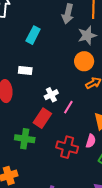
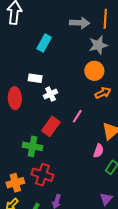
gray arrow: (68, 14) -> (80, 23), turned -102
white cross: (51, 95) -> (50, 94), moved
red cross: (67, 147) -> (42, 175), moved

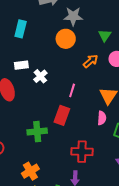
gray star: (98, 45) -> (73, 16), turned 30
orange circle: (94, 71) -> (66, 39), moved
red rectangle: (51, 126) -> (62, 115), moved
red cross: (42, 175) -> (82, 152), moved

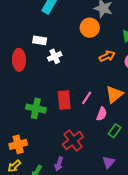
pink line: (72, 90) -> (87, 98), moved
red rectangle: (62, 115) -> (64, 100), turned -42
red cross: (82, 152) -> (73, 140), turned 35

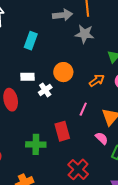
orange circle: (90, 28) -> (63, 72), moved
pink line: (87, 98) -> (83, 109), moved
pink semicircle: (102, 114) -> (102, 138), turned -56

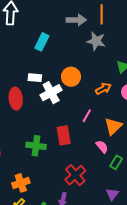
white cross: (45, 90) -> (51, 93), size x1.5

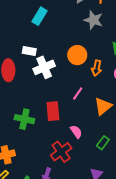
orange circle: (71, 77) -> (77, 55), moved
orange arrow: (103, 89) -> (97, 68), turned 126
pink semicircle: (102, 147) -> (76, 132), moved

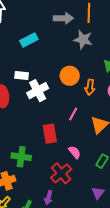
cyan rectangle: (39, 16) -> (29, 40), turned 36
green cross: (24, 119) -> (21, 157), moved

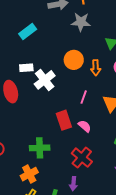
pink semicircle: (75, 152) -> (85, 126), moved

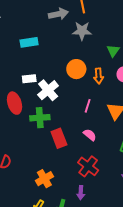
cyan rectangle: (28, 31) -> (29, 42), turned 30
red rectangle: (64, 120) -> (59, 138), moved
green cross: (40, 148) -> (40, 118), moved
orange cross: (29, 174) -> (44, 179), moved

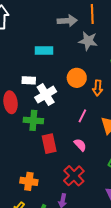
cyan rectangle: (29, 42) -> (44, 51), moved
orange cross: (44, 179) -> (29, 181), turned 30

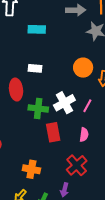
cyan rectangle: (44, 51) -> (37, 29), moved
white cross: (46, 95) -> (64, 103), moved
pink semicircle: (80, 145) -> (84, 135), turned 48

